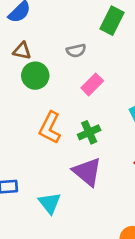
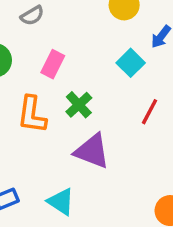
pink rectangle: (92, 84) -> (53, 64), moved

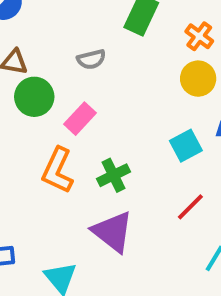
pink rectangle: (53, 64) -> (80, 119), moved

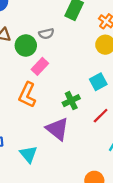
green circle: (34, 97) -> (26, 46), moved
green cross: (114, 175) -> (71, 101), moved

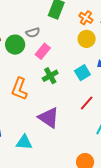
pink rectangle: (40, 66) -> (43, 51), moved
green cross: (71, 101) -> (50, 76), moved
cyan triangle: (28, 154) -> (24, 142), turned -42

